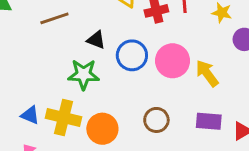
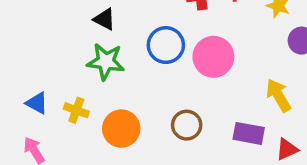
black triangle: (96, 40) -> (104, 19), moved
yellow arrow: (207, 73) -> (278, 95), moved
yellow cross: (63, 118) -> (76, 110), size x0.6

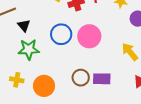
black triangle: (104, 19) -> (24, 26), turned 32
purple rectangle: (249, 133) -> (102, 79), moved

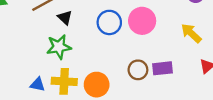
green star: (29, 49) -> (59, 47), moved
yellow cross: (17, 80) -> (64, 81), size x1.5

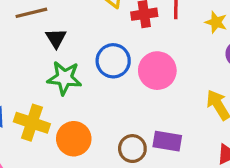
green star: (59, 47) -> (64, 78), moved
brown circle: (138, 70) -> (132, 149), moved

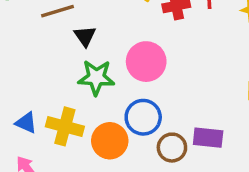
blue circle: (113, 61) -> (143, 117), moved
pink circle: (157, 71) -> (146, 62), moved

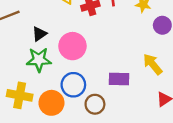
black triangle: (85, 36) -> (39, 34), moved, turned 35
purple rectangle: (208, 138) -> (119, 79), moved

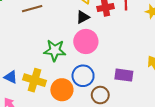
black triangle: (39, 34) -> (83, 17), moved

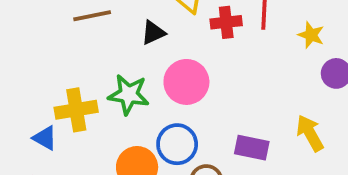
black triangle: (83, 17) -> (153, 33), moved
yellow cross: (35, 80) -> (76, 110), moved, turned -30

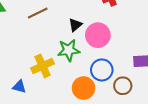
black triangle: (153, 33) -> (75, 25), moved
blue triangle: (45, 138) -> (19, 87), moved

